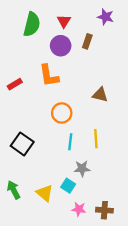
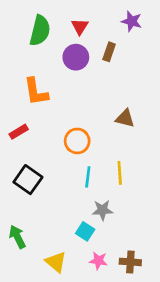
orange L-shape: (49, 76) -> (36, 92), moved
red rectangle: (15, 84) -> (19, 132), moved
yellow triangle: (45, 193) -> (56, 262), moved

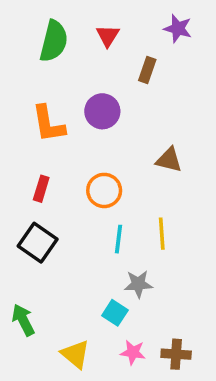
purple circle: (76, 57) -> (102, 111), moved
red rectangle: (19, 132) -> (41, 189), moved, turned -42

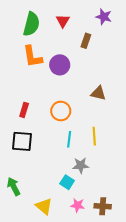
orange L-shape: (48, 124) -> (32, 57), moved
black square: (38, 243) -> (22, 141), turned -30

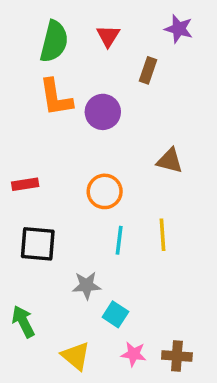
red rectangle: (24, 110) -> (25, 184), moved, turned 64
gray star: (81, 165) -> (87, 285), moved

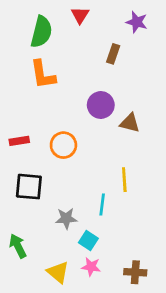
red triangle: (108, 36) -> (80, 15), moved
purple circle: (103, 112) -> (101, 105), moved
orange circle: (105, 191) -> (63, 145), moved
cyan line: (119, 240) -> (102, 205), moved
pink star: (134, 354) -> (91, 267), moved

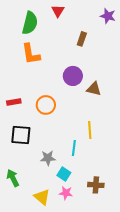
purple star: (137, 22) -> (108, 16), moved
brown cross: (135, 272) -> (96, 185), moved

